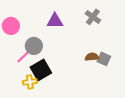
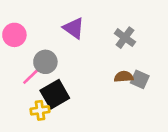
gray cross: (93, 17) -> (125, 38), moved
purple triangle: (55, 21) -> (74, 28), turned 36

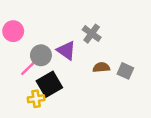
purple triangle: (74, 28) -> (66, 50), moved
gray cross: (125, 38) -> (92, 34), moved
brown semicircle: (124, 77) -> (101, 67), moved

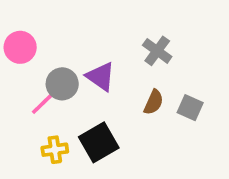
gray cross: (92, 34) -> (157, 51), moved
brown semicircle: (101, 67) -> (154, 102), turned 119
black square: (49, 84) -> (99, 142), moved

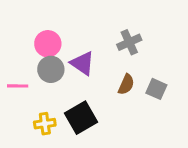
pink circle: (20, 47) -> (48, 44), moved
gray cross: (157, 51) -> (129, 42), turned 30
pink line: (42, 104) -> (18, 86), moved, turned 45

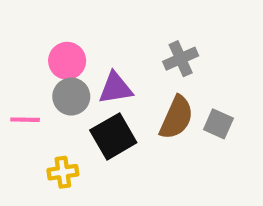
purple triangle: (82, 63) -> (115, 88), turned -44
brown semicircle: (126, 84) -> (176, 118), size x1.5
black square: (81, 118) -> (113, 136), moved

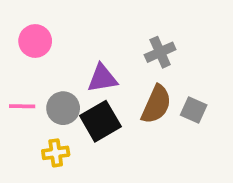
pink circle: (67, 61) -> (35, 41), moved
gray circle: (71, 97) -> (63, 108), moved

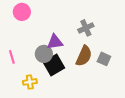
pink circle: (35, 41) -> (22, 12), moved
pink line: (22, 106) -> (12, 57), turned 72
gray circle: (63, 108) -> (44, 54), moved

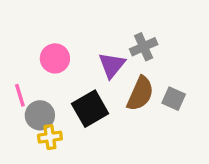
pink circle: (22, 12) -> (55, 58), moved
purple triangle: (55, 42) -> (112, 65), moved, turned -42
gray circle: (44, 54) -> (40, 115), moved

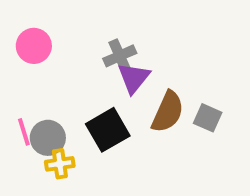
gray cross: (144, 47) -> (120, 56), moved
pink circle: (55, 58) -> (34, 46), moved
pink line: (20, 95) -> (24, 132), moved

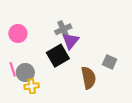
pink circle: (34, 46) -> (18, 34), moved
brown semicircle: (168, 112) -> (89, 78), moved, turned -35
black square: (108, 130) -> (58, 56), moved

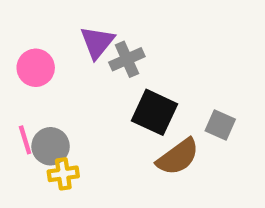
purple triangle: (71, 41) -> (97, 42), moved
black square: (58, 56) -> (155, 112), moved, turned -35
brown semicircle: (89, 78) -> (178, 157), turned 65

